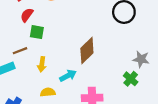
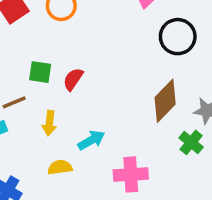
red semicircle: (27, 15) -> (73, 79), moved
brown diamond: (87, 51) -> (165, 101), moved

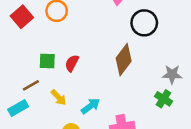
brown diamond: (165, 101) -> (124, 60), moved
yellow arrow: (49, 123) -> (58, 97), turned -42

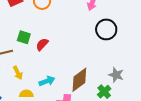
brown diamond: (124, 60) -> (79, 80), moved
yellow arrow: (58, 97) -> (18, 73), moved

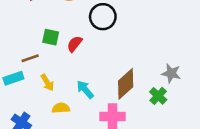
black circle: (106, 29) -> (103, 17), moved
cyan arrow: (47, 81) -> (85, 90), turned -105

